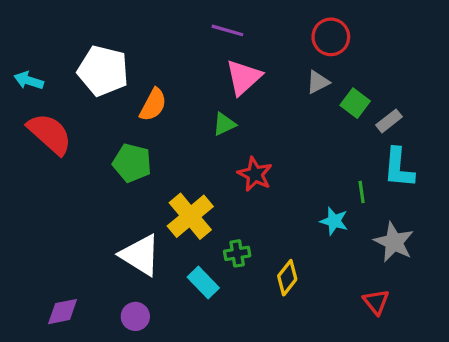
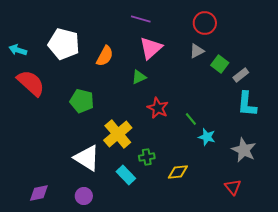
orange semicircle: (153, 105) -> (105, 56), moved
green line: (362, 192) -> (191, 119), moved, turned -32
yellow diamond: (287, 278) -> (178, 172), turned 45

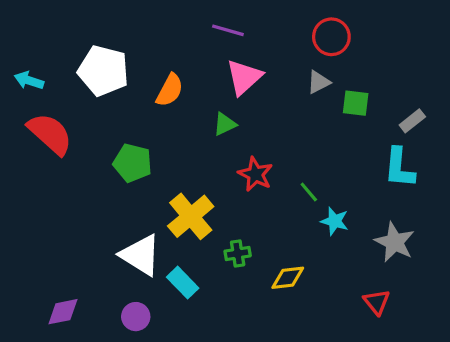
green square: (220, 64) -> (356, 103), turned -30
gray rectangle: (241, 75) -> (412, 121), moved
cyan rectangle: (126, 175) -> (183, 283), moved

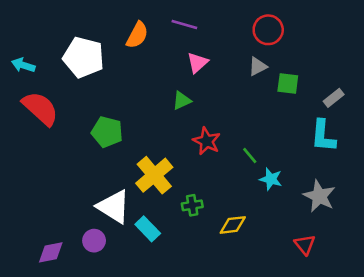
pink triangle: (244, 77) -> (197, 63), size x0.7
orange semicircle: (170, 90) -> (137, 35), moved
purple circle: (136, 317) -> (94, 241), moved

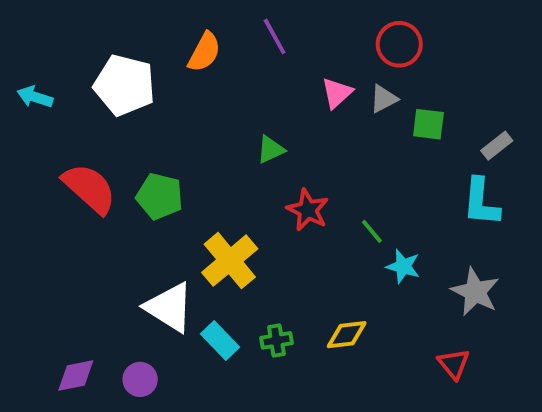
purple line: (184, 25) -> (275, 36), turned 45
pink triangle: (197, 63) -> (337, 93), moved
red semicircle: (40, 108) -> (89, 188), moved
green cross: (192, 205) -> (276, 340), moved
purple circle: (94, 241) -> (140, 379), moved

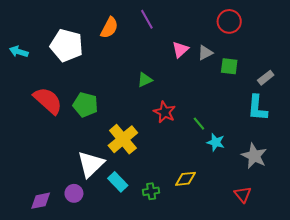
red circle: (399, 44) -> (229, 21), moved
white triangle: (169, 307) -> (91, 164), turned 44
green cross: (276, 340) -> (151, 191), moved
purple circle: (140, 379) -> (74, 193), moved

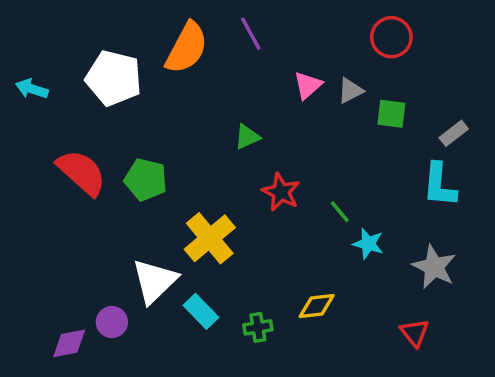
orange semicircle: (109, 28) -> (187, 48), size x1.4
purple circle: (74, 193) -> (112, 322), moved

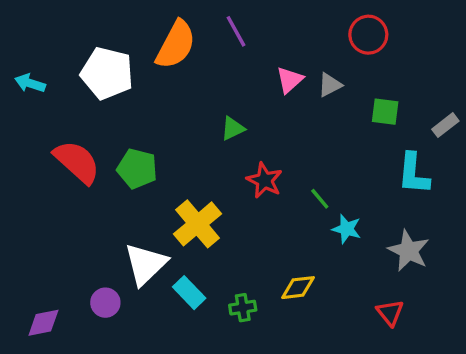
green square: (391, 114) -> (385, 112), moved
gray rectangle: (454, 133) -> (445, 125), moved
purple diamond: (69, 343) -> (43, 323), moved

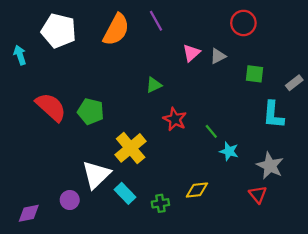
white pentagon: (107, 73) -> (59, 31), moved
cyan arrow: (30, 83) -> (20, 55), turned 54
red triangle: (390, 313) -> (258, 194), moved

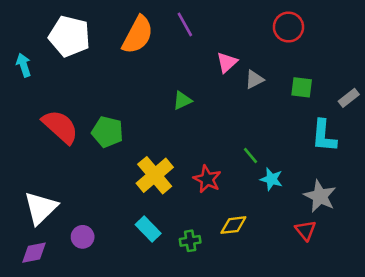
gray triangle: (218, 56) -> (254, 79), moved
red star: (175, 119) -> (207, 179), moved
white triangle: (96, 175) -> (41, 208), moved

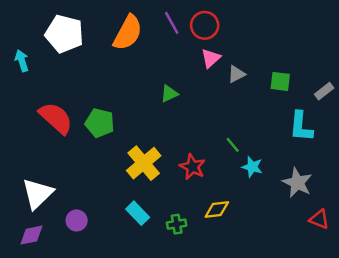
red circle: (288, 27) -> (205, 25), moved
red triangle: (306, 230) -> (319, 219), moved, turned -30

